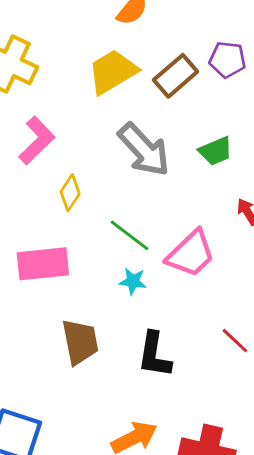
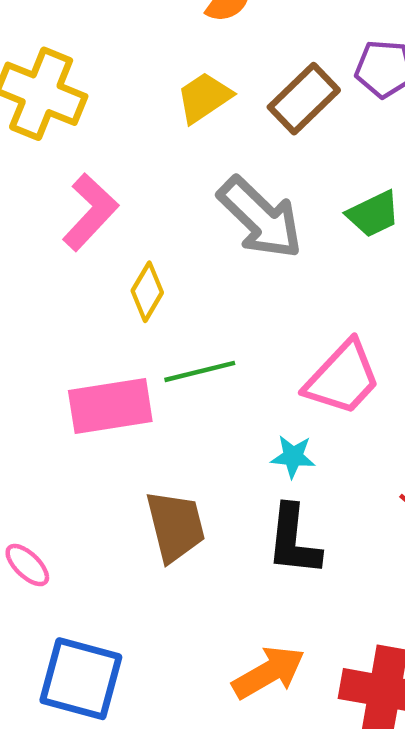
yellow trapezoid: (113, 72) -> (204, 97), size x0.7
green line: (129, 235) -> (200, 371), moved, turned -48
cyan star: (133, 281) -> (293, 457), moved

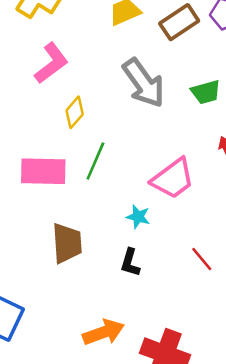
green line: (200, 371) -> (95, 161), turned -63
black L-shape: (294, 540) -> (130, 263), size x0.7

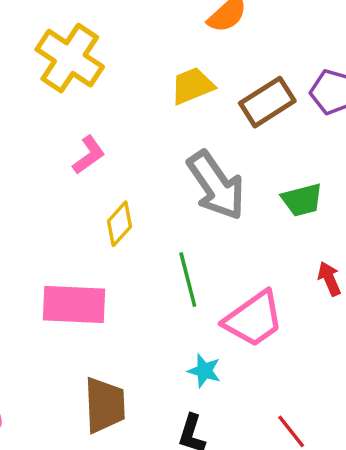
pink L-shape: (51, 63) -> (89, 155), size x0.7
green line: (95, 161) -> (188, 280), moved, turned -39

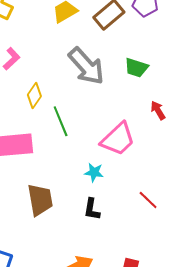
green trapezoid: (302, 200) -> (136, 68), turned 40
green line: (188, 280) -> (61, 121), moved

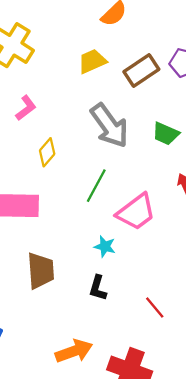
green line: (61, 121) -> (96, 186), moved, turned 44
red line: (148, 200) -> (155, 308), moved

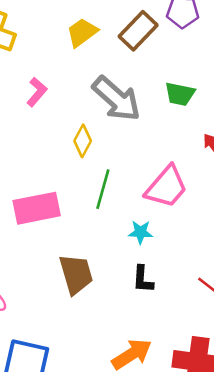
pink L-shape: (26, 108) -> (37, 92), moved
yellow diamond: (47, 152) -> (83, 141), moved
green line: (96, 186) -> (103, 189), moved

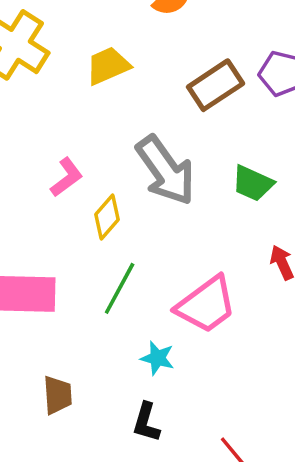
yellow trapezoid: (82, 32) -> (108, 66), moved
pink L-shape: (37, 92) -> (67, 177), moved
brown trapezoid: (76, 274) -> (58, 395), size x0.7

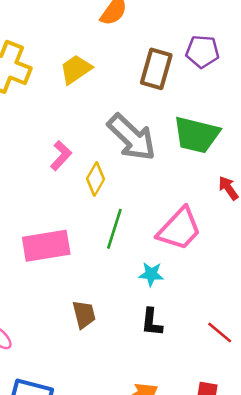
brown rectangle: (216, 85) -> (156, 69), turned -30
green trapezoid: (253, 183) -> (196, 135), size x1.5

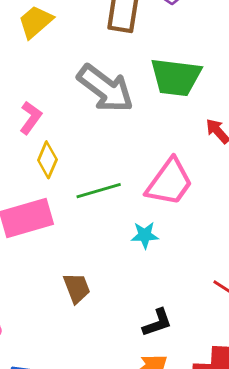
yellow diamond: (96, 179) -> (47, 160), moved
green line: (114, 229) -> (99, 191), turned 63
black L-shape: (152, 322) -> (157, 323), moved, turned -108

